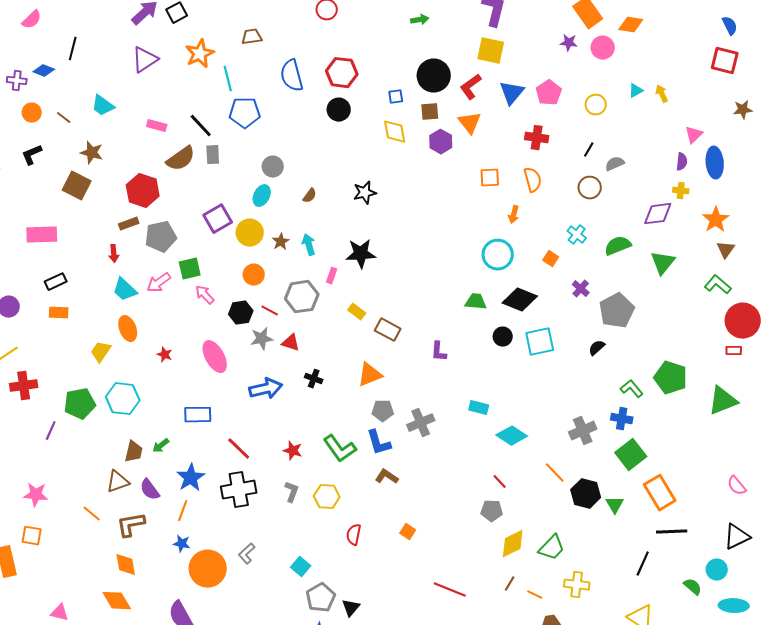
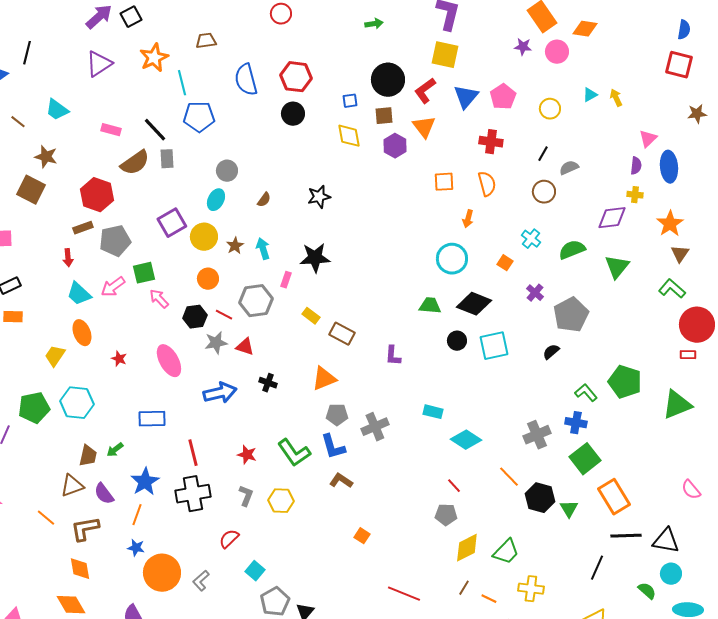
blue semicircle: (730, 26) -> (684, 30), turned 36
red line: (239, 449) -> (193, 453), turned 32
red semicircle: (354, 535) -> (229, 539), moved, turned 35
black triangle: (737, 537) -> (666, 541), moved, turned 36
gray L-shape: (247, 554) -> (201, 581), moved

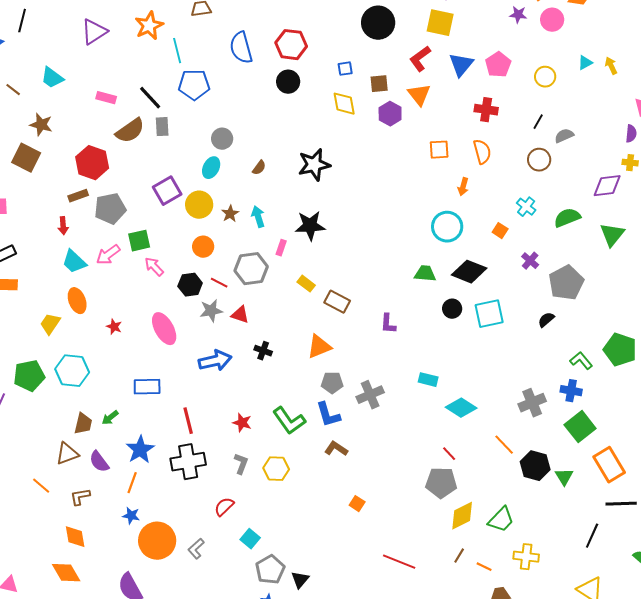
black circle: (388, 80) -> (378, 23), moved
black star: (319, 197) -> (314, 165), size x1.4
gray pentagon: (446, 515) -> (441, 483), size x1.4
brown L-shape: (85, 529) -> (80, 497), size x0.7

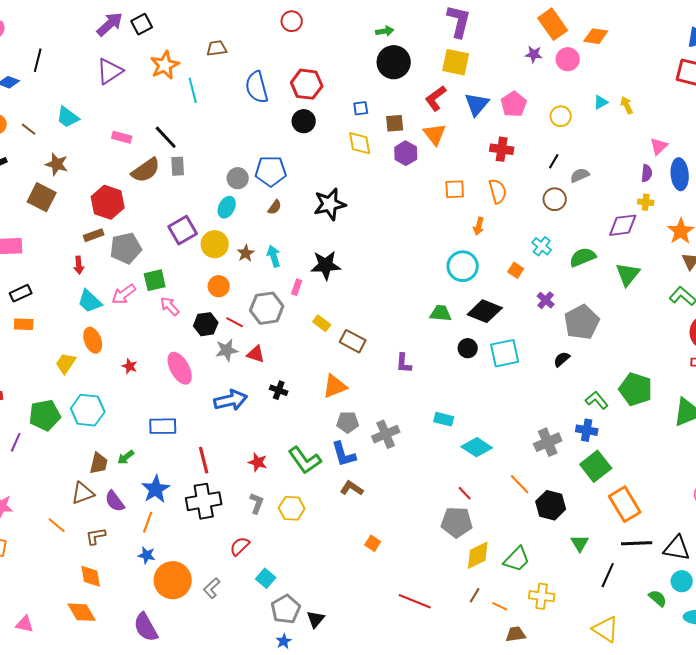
blue pentagon: (194, 85) -> (271, 171), moved
green triangle: (564, 477) -> (580, 543), moved

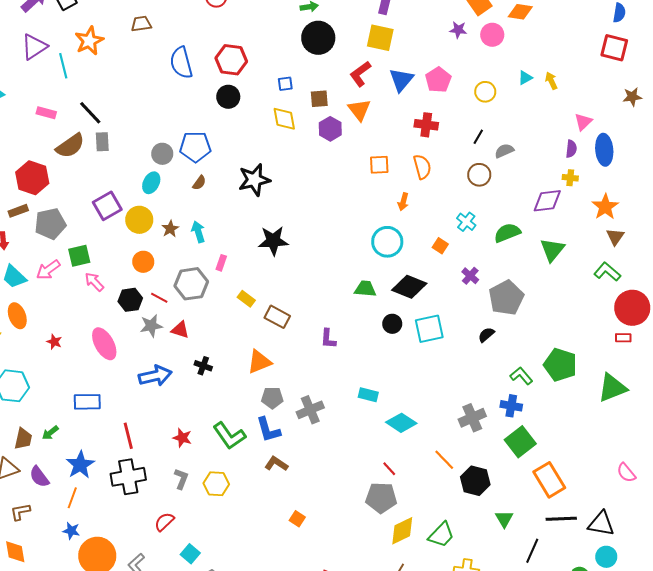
cyan line: (193, 90) -> (63, 66), moved
black star: (326, 265) -> (273, 241), moved

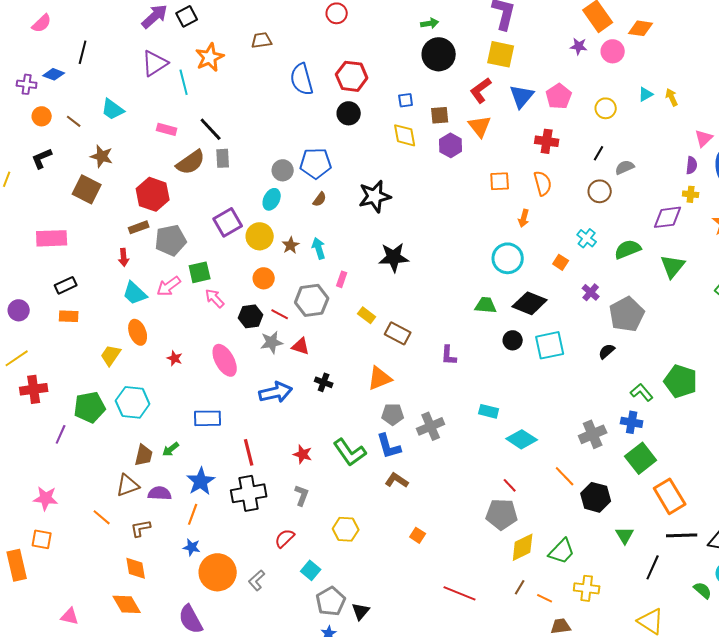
purple semicircle: (39, 477) -> (160, 493), turned 130
yellow hexagon: (216, 484) -> (346, 529), moved

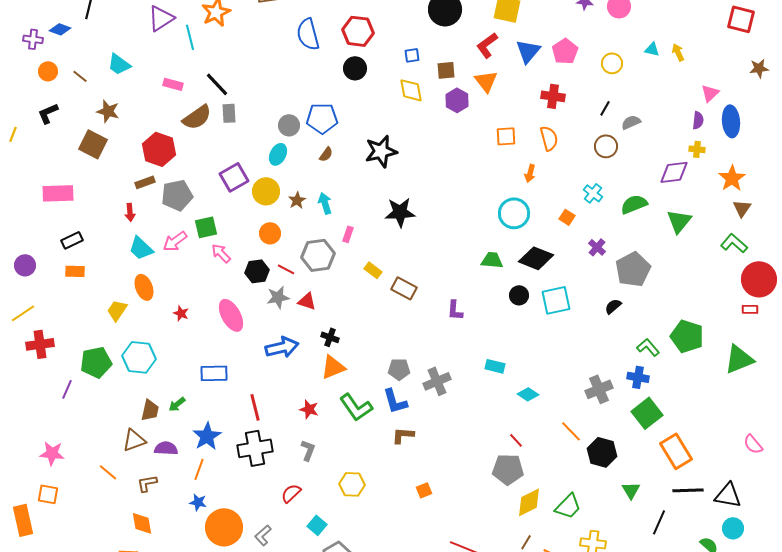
cyan triangle: (646, 94) -> (652, 49), turned 42
orange triangle: (380, 378) -> (333, 367), moved
cyan diamond: (522, 439) -> (528, 394), size x0.7
brown L-shape: (397, 480) -> (403, 435), turned -30
orange square: (418, 535) -> (424, 490), turned 35

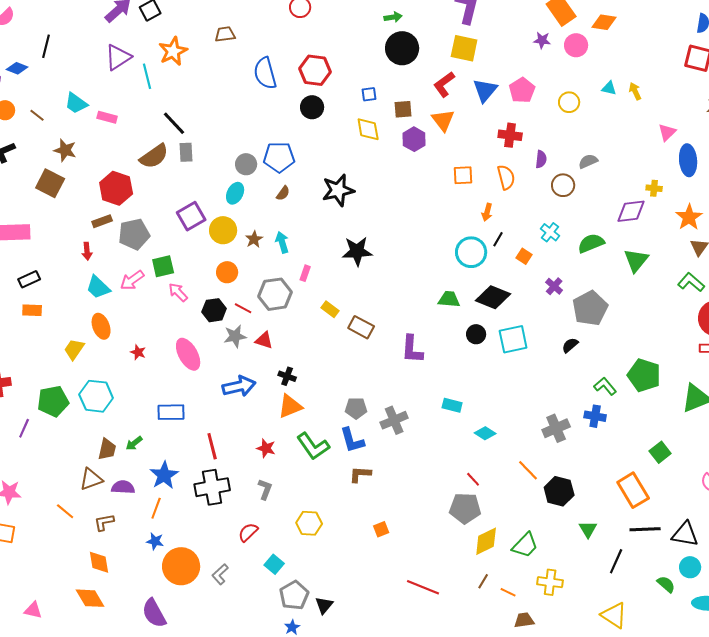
pink rectangle: (173, 84) -> (107, 117), moved
black line: (605, 108) -> (498, 239), moved
purple semicircle: (698, 120) -> (541, 159), moved
purple L-shape: (455, 310) -> (412, 349), size x1.4
green square: (647, 413) -> (660, 452), moved, size x0.7

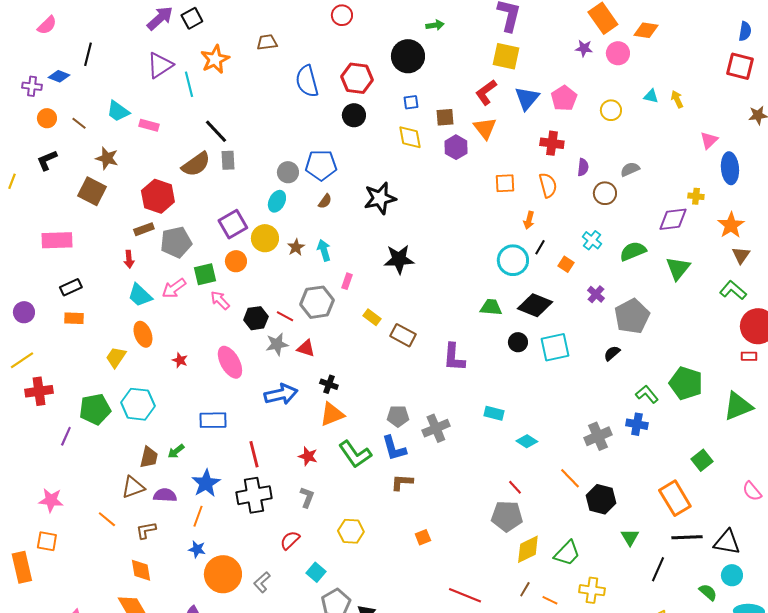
black circle: (402, 48) -> (408, 56), moved
orange circle: (227, 272) -> (236, 261), moved

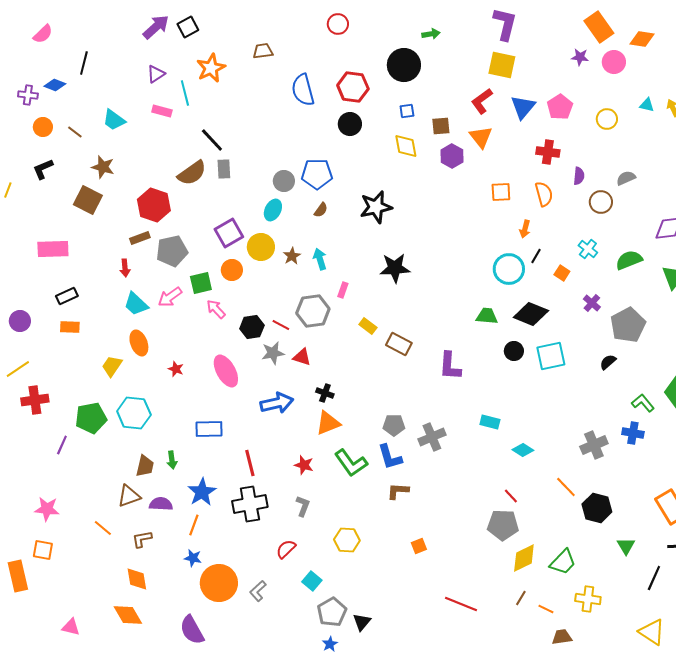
purple triangle: (160, 65) -> (156, 74), size x0.7
pink rectangle: (149, 125) -> (162, 111), moved
green arrow: (176, 451) -> (172, 460), turned -60

